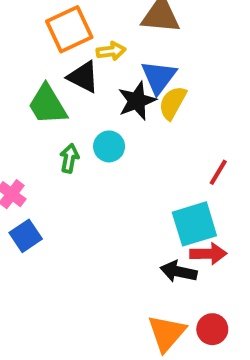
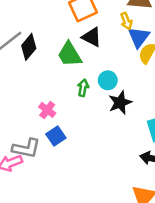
yellow arrow: (111, 51) -> (126, 21), moved, turned 77
black star: (137, 101) -> (120, 103), moved

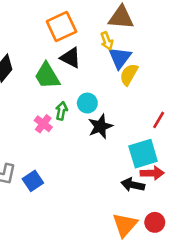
pink cross: (47, 110) -> (43, 124), moved
blue square: (56, 136) -> (33, 181), moved

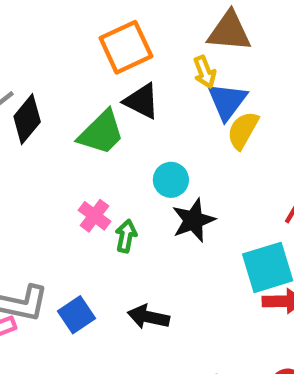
green trapezoid: (47, 76) -> (101, 133), turned -104
green arrow: (61, 111) -> (126, 236), moved
black arrow: (133, 185) -> (148, 317), moved

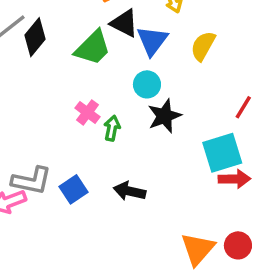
blue triangle: (227, 101) -> (152, 41), moved

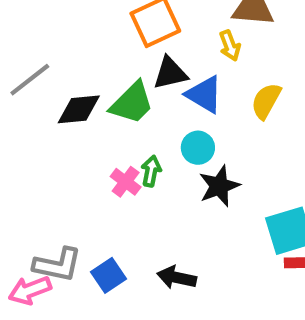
black triangle: (124, 23) -> (170, 73), turned -40
black diamond: (35, 37) -> (79, 109), moved, turned 45
blue triangle: (152, 41) -> (204, 94), turned -36
green arrow: (112, 128) -> (151, 171), moved

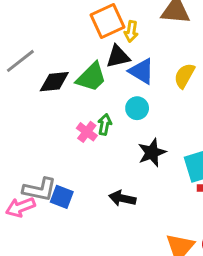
yellow arrow: (230, 46) -> (131, 31), moved, turned 30
black star: (219, 186) -> (152, 153), moved
blue square: (109, 275) -> (62, 197), moved, turned -35

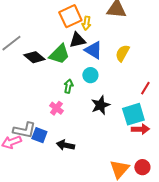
black diamond: (54, 82) -> (34, 57), turned 45
pink cross: (87, 132) -> (56, 108), moved
black arrow: (122, 198) -> (65, 145), moved

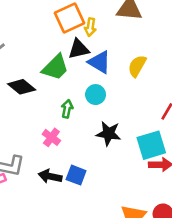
black diamond: (34, 57) -> (22, 87), moved
black star: (100, 105) -> (109, 133), turned 30
blue square: (39, 135) -> (76, 175), moved
black arrow: (65, 145) -> (50, 176), moved

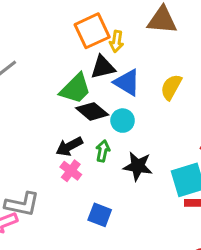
black diamond: (22, 87) -> (92, 111), moved
green arrow: (67, 109) -> (103, 151), moved
black arrow: (50, 176) -> (69, 146), moved, turned -40

